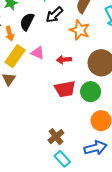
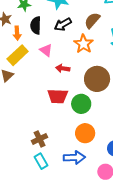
black semicircle: (27, 22) -> (36, 25), turned -36
pink triangle: (38, 53) -> (46, 50), moved

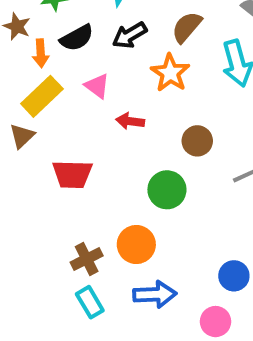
black semicircle: (36, 25) -> (77, 38), turned -120
brown circle: (97, 79) -> (197, 141), size x0.6
red trapezoid: (58, 96) -> (72, 174), moved
orange circle: (85, 133) -> (136, 244), moved

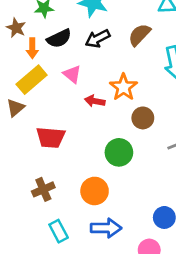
orange star: (170, 73) -> (123, 87), moved
brown cross: (87, 259) -> (43, 189), moved

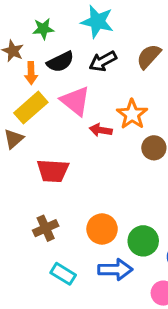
pink triangle: (72, 74) -> (75, 101), size x1.5
green circle: (119, 152) -> (143, 241), moved
cyan rectangle: (59, 231) -> (63, 274), turned -30

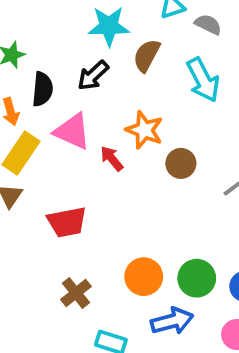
cyan star: (97, 22) -> (109, 26), moved
black semicircle: (60, 62) -> (42, 89), turned -44
red arrow: (101, 130) -> (112, 158), turned 55

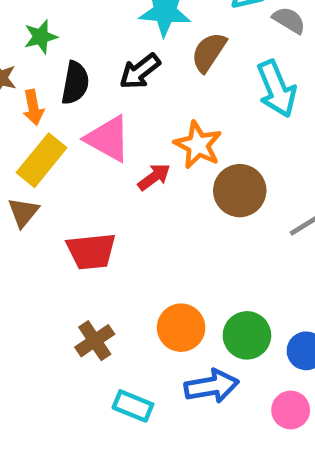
red arrow: (112, 158) -> (154, 177), turned 88
brown circle: (181, 163) -> (240, 191), size x1.4

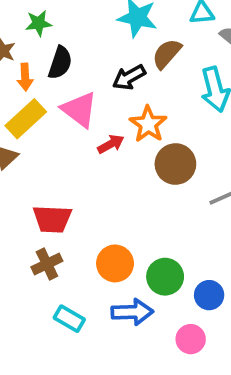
black arrow: (140, 71) -> (129, 77), moved
red trapezoid: (91, 251) -> (52, 219), moved

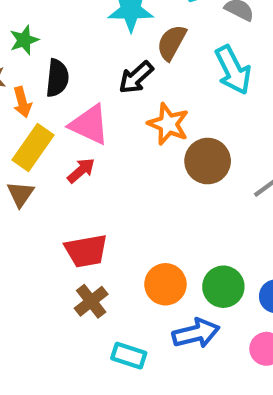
red arrow: (111, 144) -> (81, 171), moved

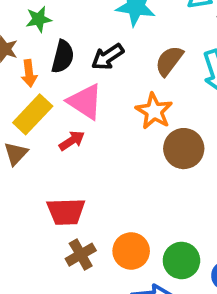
brown semicircle: (172, 43) -> (169, 61), moved
black arrow: (136, 77) -> (108, 57), moved
brown cross: (91, 301) -> (81, 255), moved

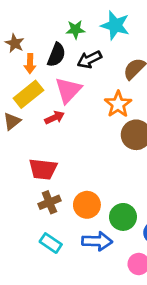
green star: (39, 19) -> (75, 30), moved
pink triangle: (85, 102) -> (68, 90), turned 32

